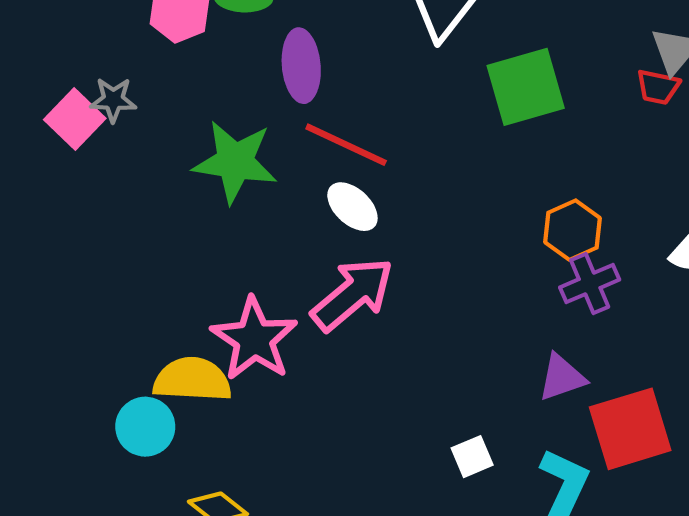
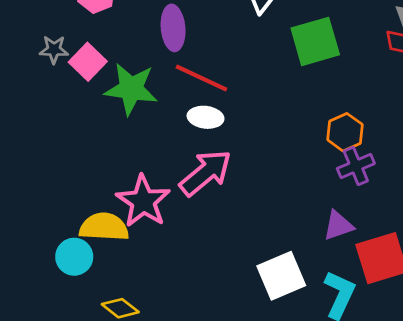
pink square: (75, 119) -> (88, 62), moved
white ellipse: (352, 207) -> (206, 117), turned -36
white square: (472, 457) -> (281, 276), size x1.8

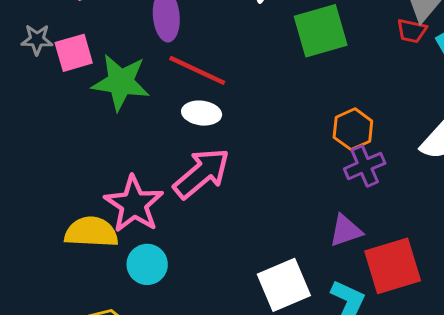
pink square: (88, 62) -> (74, 53), turned 30
cyan circle: (74, 257) -> (147, 264), moved

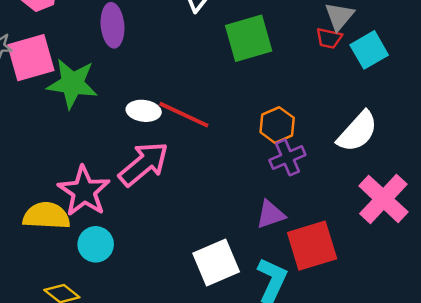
pink square: (74, 53) -> (31, 58), size x1.4
red line: (197, 70) -> (184, 115), moved

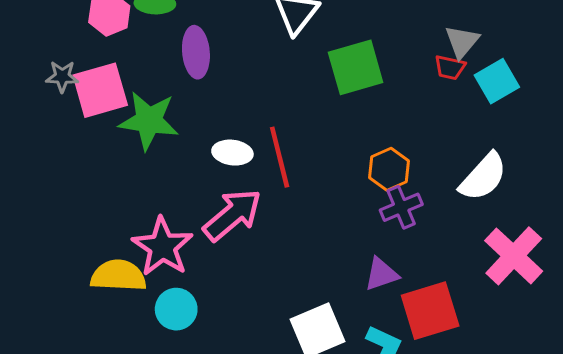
red line: (184, 115) -> (280, 157), turned 51

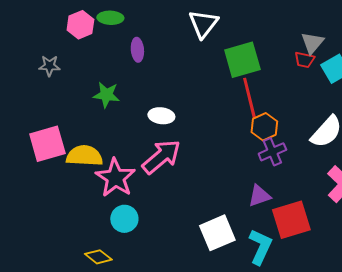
purple ellipse: (196, 52) -> (137, 50), size x0.7
pink square: (100, 90) -> (47, 144), moved
green star: (149, 121) -> (106, 95), size x0.7
red line: (280, 157) -> (249, 98), moved
yellow semicircle: (118, 276) -> (84, 156), moved

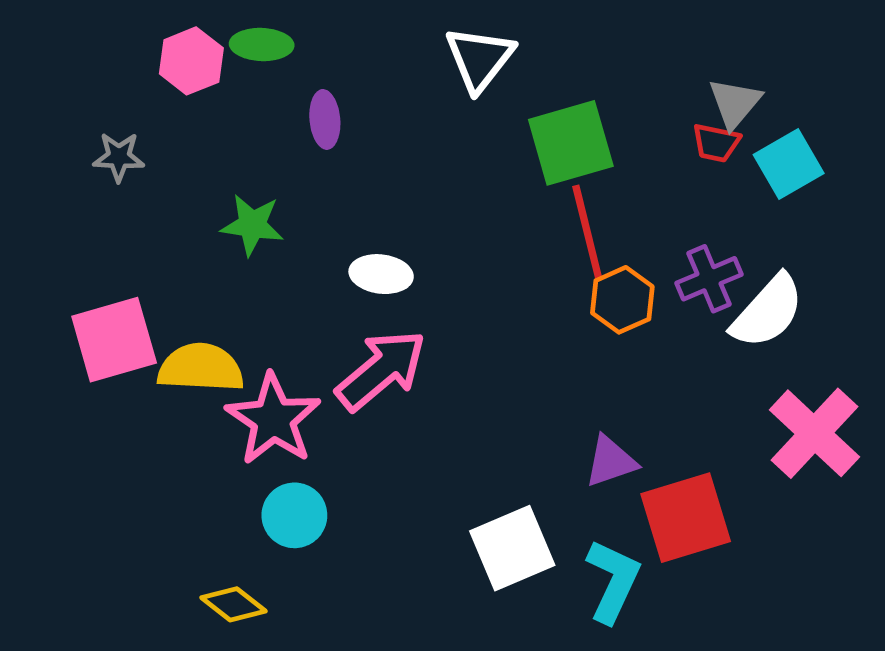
purple cross: (272, 152) -> (709, 279), moved

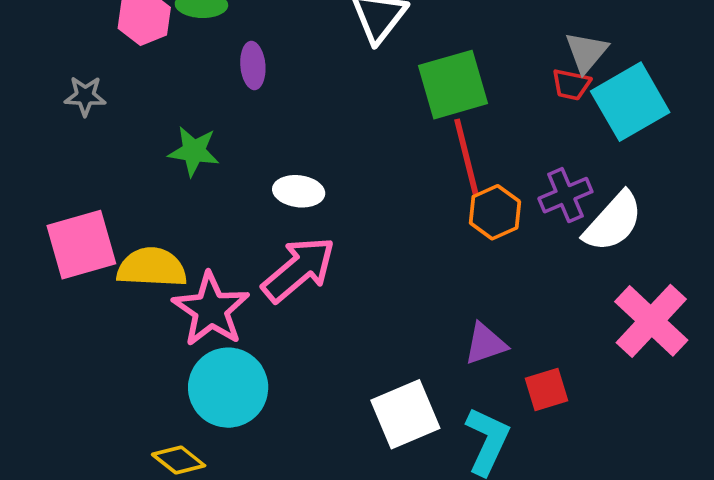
cyan square: (789, 164) -> (630, 102), size x1.4
cyan circle: (294, 515) -> (228, 388), size x1.5
red square: (686, 518) -> (546, 389), size x0.6

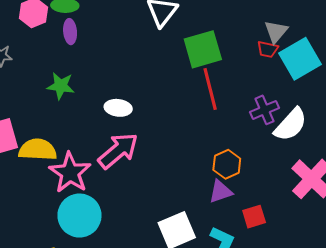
purple ellipse: (253, 65) -> (70, 32), moved
orange hexagon: (495, 212) -> (227, 164), moved

